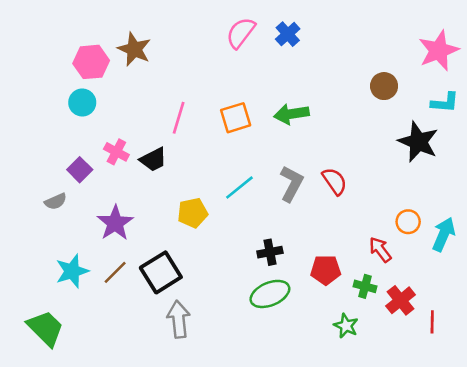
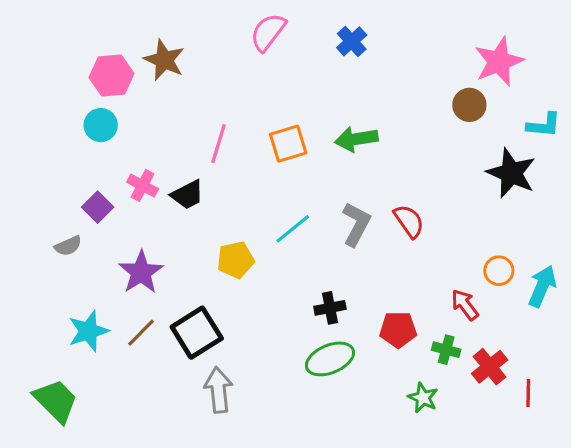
pink semicircle: (241, 33) -> (268, 32), moved
pink star: (439, 51) -> (499, 62), moved

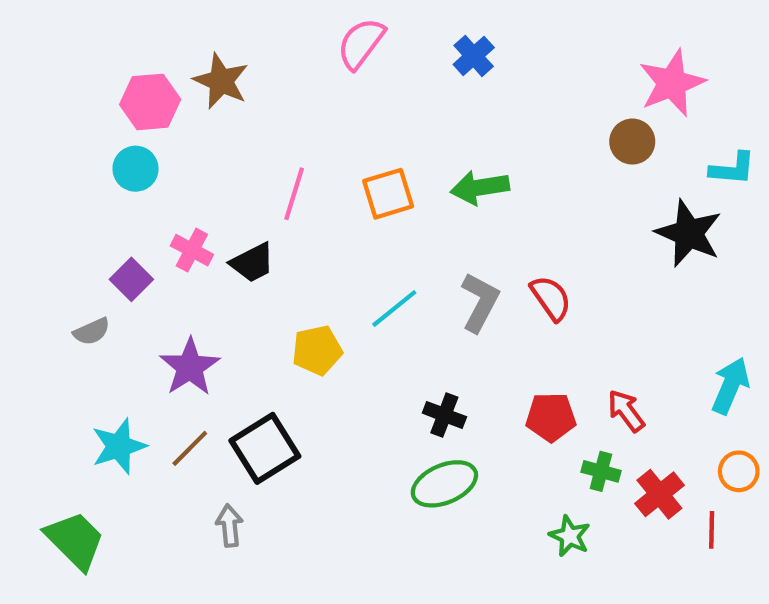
orange circle: (499, 271) -> (739, 471), moved
black cross: (330, 308) -> (444, 415), turned 32
red pentagon: (398, 330) -> (551, 417), moved
gray arrow: (218, 390) -> (229, 526), moved, size x0.7

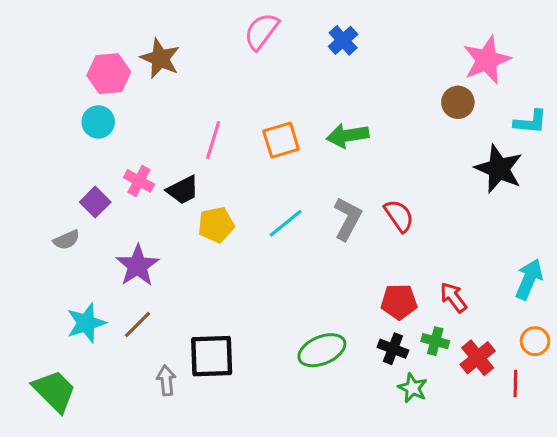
yellow pentagon: (317, 350) -> (216, 225), moved
black cross: (444, 415) -> (393, 349), moved
black square: (265, 448) -> (212, 356), moved, turned 30

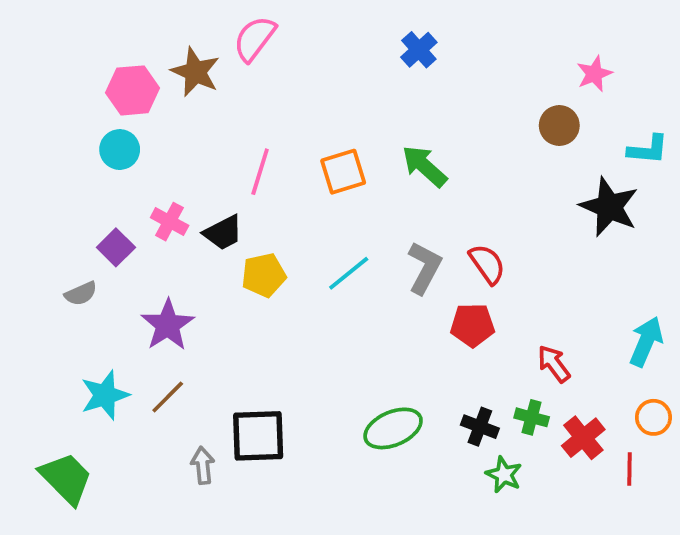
pink semicircle: (261, 31) -> (254, 39), moved
pink star: (487, 60) -> (594, 74), size x0.6
green arrow: (348, 136) -> (424, 166), turned 51
red pentagon: (399, 302) -> (472, 325), moved

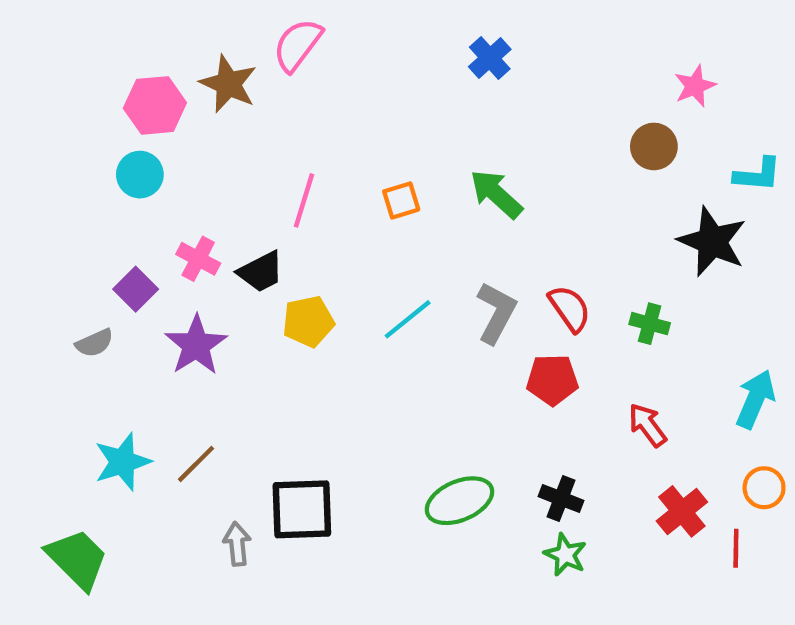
orange square: (343, 172) -> (401, 200), size x0.7
purple star: (168, 325) -> (196, 345), moved
green cross: (532, 417) -> (650, 324), moved
green star: (504, 475) -> (565, 555), moved

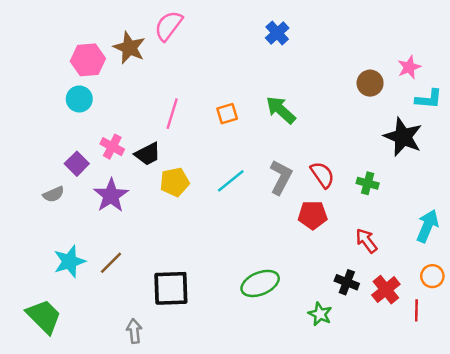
pink star: (695, 86) -> (409, 67), moved
black cross: (561, 499) -> (347, 282), moved
gray arrow: (237, 544) -> (134, 331), moved

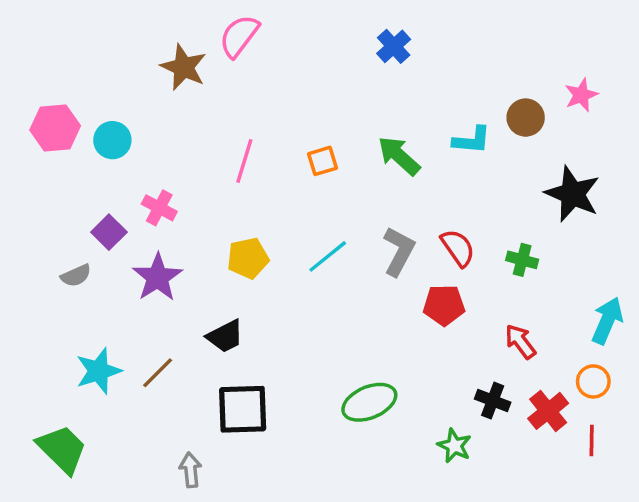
pink hexagon: (88, 60) -> (55, 128), moved
cyan L-shape: (429, 99) -> (472, 140), moved
black trapezoid: (148, 154) -> (225, 336), moved
orange circle: (432, 276) -> (593, 381), moved

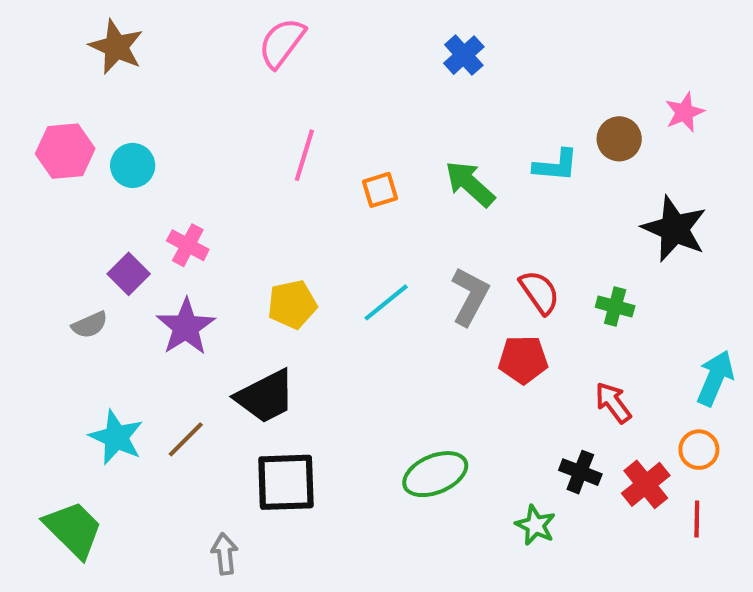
brown star: (184, 67) -> (116, 47), moved
pink line: (244, 161) -> (304, 155), moved
black trapezoid: (225, 336) -> (266, 396), size x1.4
cyan star: (98, 371) -> (116, 437), turned -30

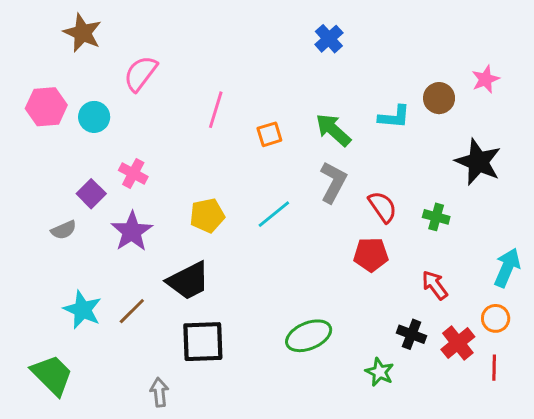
pink semicircle: (282, 43) -> (140, 73), moved
gray L-shape: (470, 296) -> (333, 182), moved

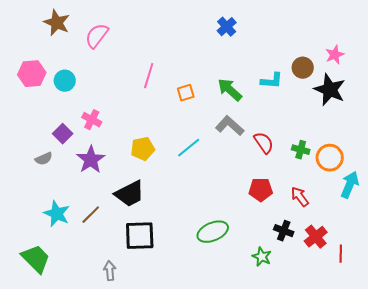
pink semicircle: (140, 73) -> (97, 36), moved
black star: (478, 162) -> (330, 90), moved
gray L-shape: (333, 182) -> (230, 126), turned -76
red pentagon: (371, 255) -> (261, 190), moved
orange circle: (496, 318) -> (330, 158), moved, size x1.4

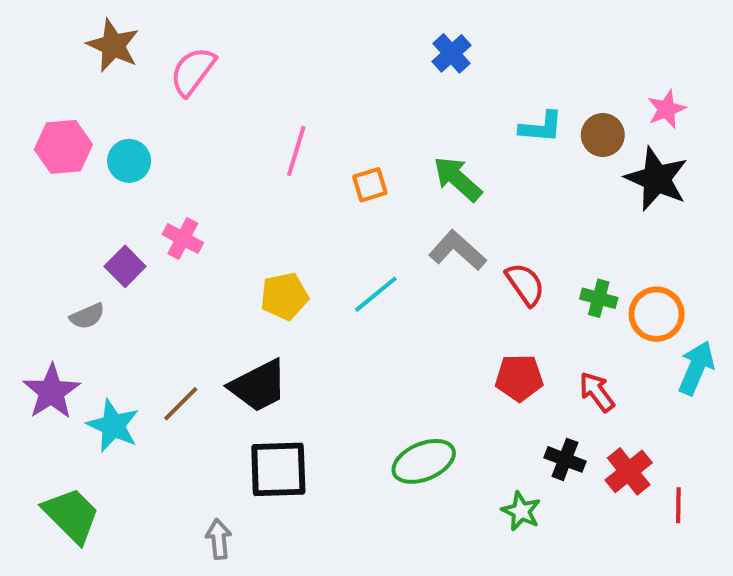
cyan L-shape: (272, 81) -> (541, 127), moved
purple star: (91, 160) -> (51, 392), moved
brown line: (91, 215) -> (181, 404), moved

